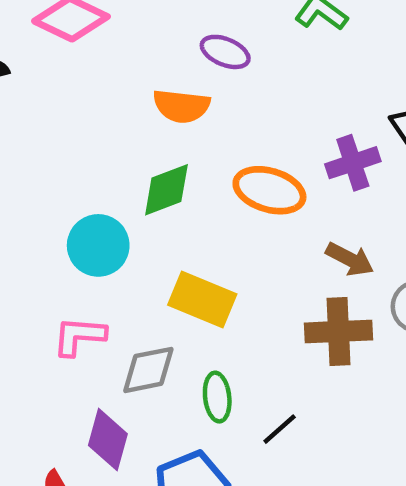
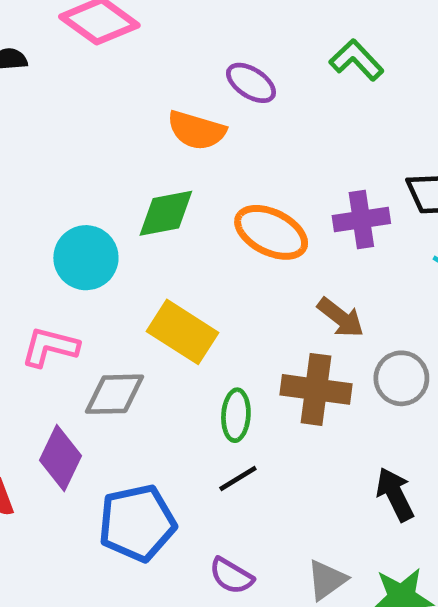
green ellipse: (217, 397) -> (236, 415), moved

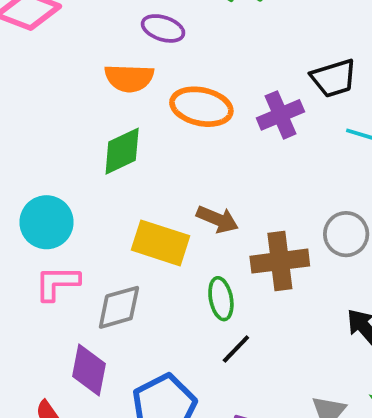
orange ellipse: (271, 232) -> (201, 107), moved
cyan circle: (86, 258) -> (46, 222), moved
brown arrow: (341, 318) -> (217, 219), moved

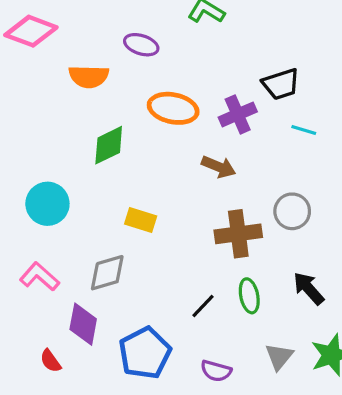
orange semicircle: (129, 78) -> (89, 77), moved
brown arrow: (217, 219) -> (219, 167), moved
yellow rectangle: (160, 243) -> (141, 220), size x0.7
pink L-shape: (57, 283) -> (39, 277), moved, turned 42
green ellipse: (221, 299) -> (249, 296), moved

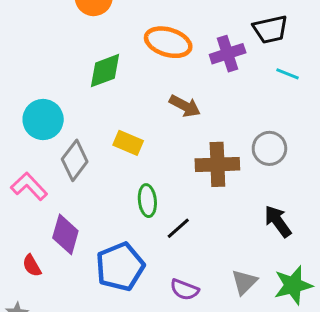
brown arrow: (219, 167) -> (185, 106), moved
gray diamond: (107, 273) -> (75, 160), moved, turned -42
green ellipse: (249, 296) -> (147, 201), moved

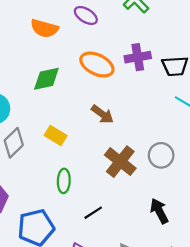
purple cross: (228, 54) -> (138, 57), moved
brown cross: (217, 164) -> (120, 162), turned 32
black line: (178, 228) -> (93, 213), moved

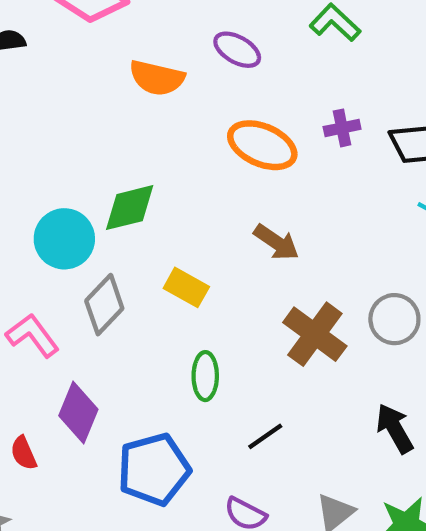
purple cross: (138, 57) -> (342, 128), size x0.7
green diamond: (46, 79) -> (130, 208), moved

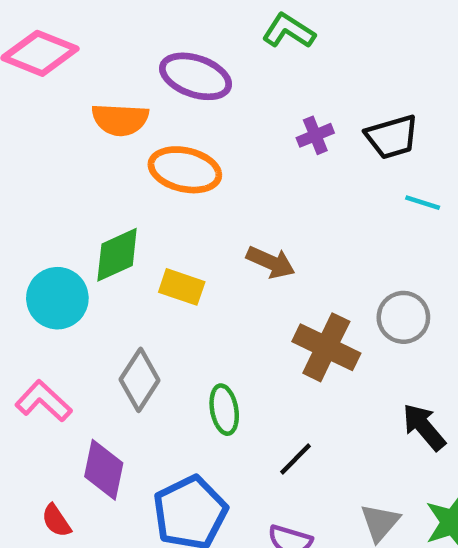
purple ellipse: (237, 50) -> (196, 76), size x1.4
orange ellipse: (262, 145) -> (185, 170), moved
yellow rectangle: (186, 287) -> (182, 287), moved
gray diamond: (104, 305) -> (140, 380), moved

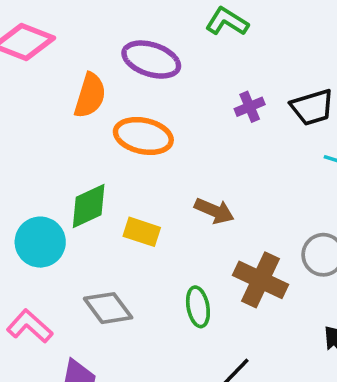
orange semicircle: (120, 120) -> (90, 95), turned -75
gray diamond: (140, 380) -> (108, 308), turned -69
green ellipse: (224, 410) -> (198, 307), moved

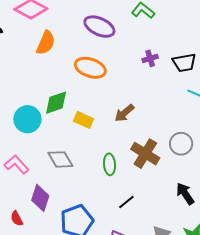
orange semicircle: (90, 95) -> (46, 43), moved
brown arrow: (214, 211) -> (124, 113), turned 110

